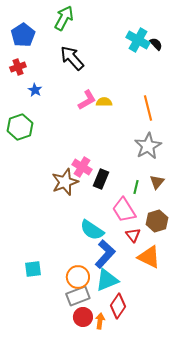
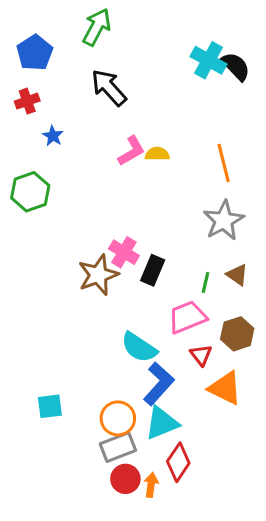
black semicircle: (156, 44) -> (236, 66), size x1.5
brown triangle: (157, 182) -> (237, 275), turned -35
pink trapezoid: (124, 210) -> (187, 317), turned 100

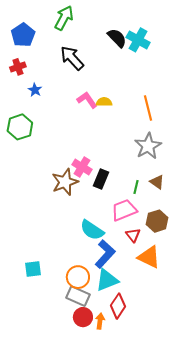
black semicircle: (236, 66) -> (117, 38), moved
pink L-shape: (131, 151) -> (87, 100), turned -95
gray rectangle: (118, 447) -> (78, 296), turned 45

